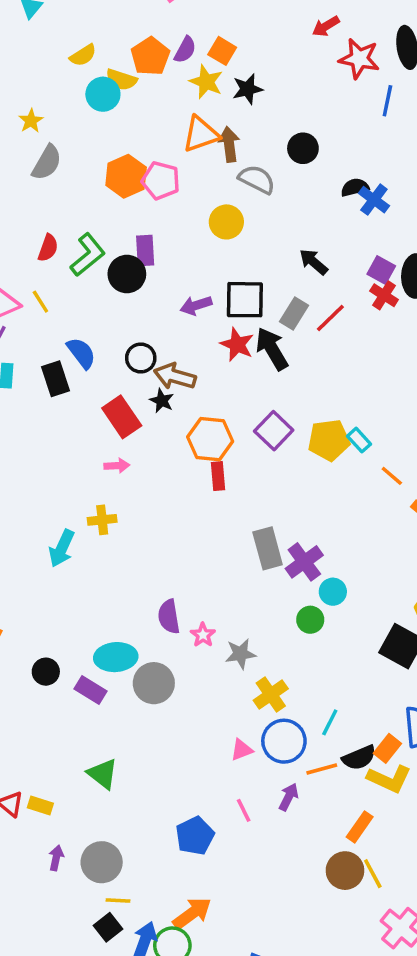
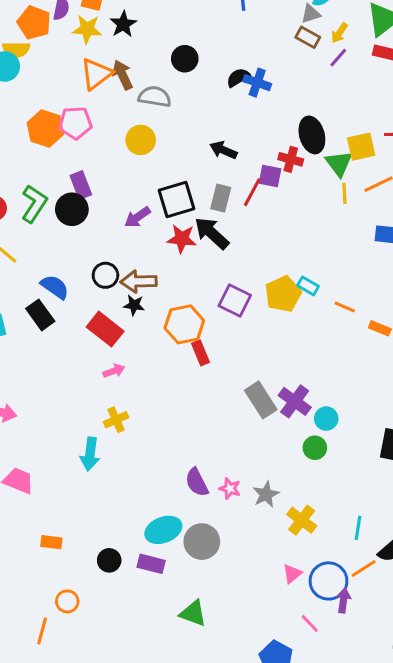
purple square: (381, 270) -> (270, 176), moved
blue circle: (284, 741) -> (328, 581), moved
green triangle: (103, 774) -> (193, 613), moved

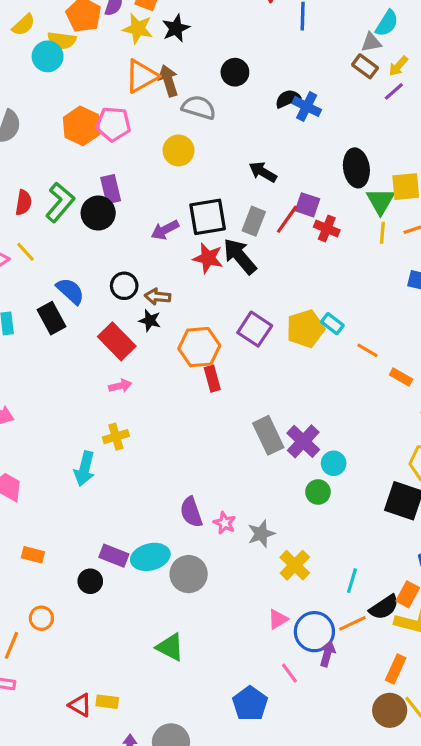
red cross: (291, 159) -> (327, 228), moved
brown arrow: (139, 282) -> (158, 297), size x0.7
purple rectangle: (151, 564) -> (114, 556), moved

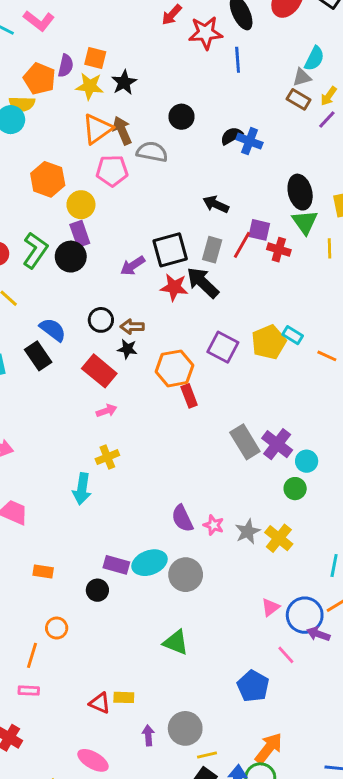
pink pentagon: (113, 124) -> (112, 171), moved
yellow circle: (179, 150) -> (81, 205), moved
green triangle: (380, 201) -> (305, 222), moved
yellow cross: (295, 565) -> (279, 538), moved
purple arrow: (327, 654) -> (318, 634), turned -80

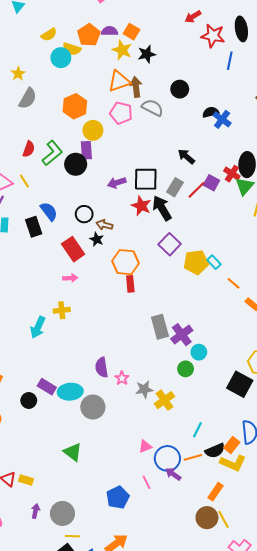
purple semicircle: (66, 66) -> (110, 31), turned -119
red cross: (279, 250) -> (232, 174), moved
purple square: (223, 347) -> (170, 244), moved

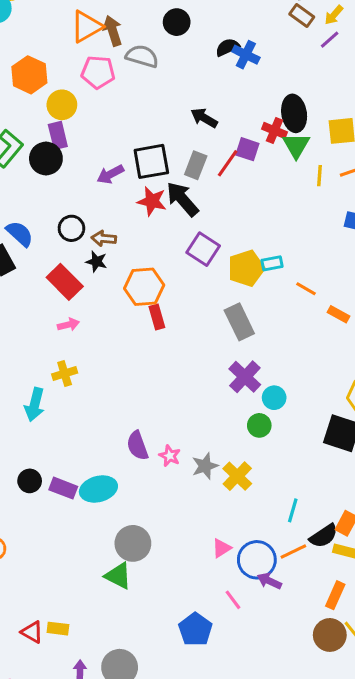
cyan rectangle: (214, 262) -> (272, 263), turned -48
gray rectangle: (160, 327) -> (239, 322), moved
black circle: (29, 400) -> (30, 481), moved
gray circle: (93, 407) -> (133, 543), moved

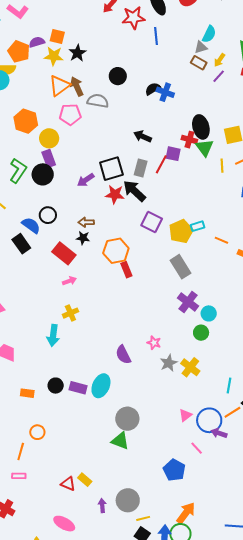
black circle: (71, 228) -> (48, 215), moved
pink star: (170, 456) -> (154, 343), moved
cyan ellipse: (98, 489) -> (101, 386), turned -45
yellow rectangle: (58, 629) -> (85, 480), turned 40

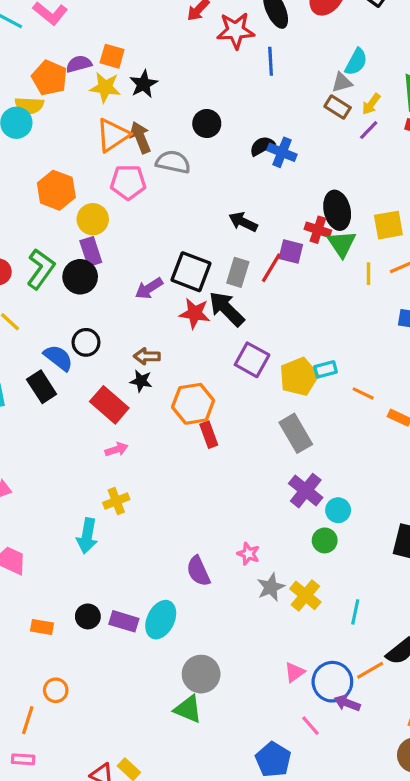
black square: (111, 169) -> (191, 272), turned 35
cyan line: (229, 385) -> (355, 612), moved

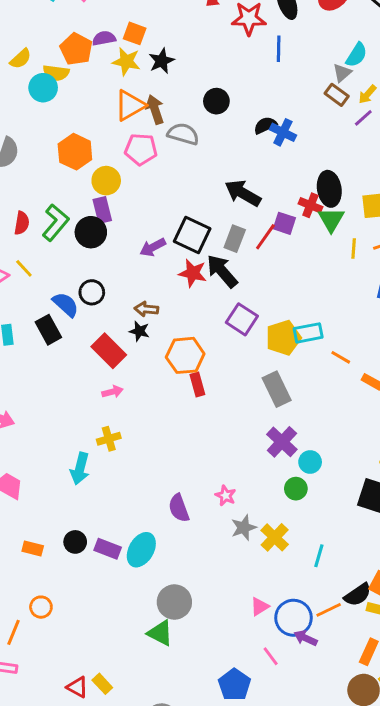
gray triangle: (342, 82) -> (342, 73), turned -30
black arrow: (243, 222) -> (243, 193), size x1.4
cyan rectangle: (326, 369) -> (308, 333), size x1.4

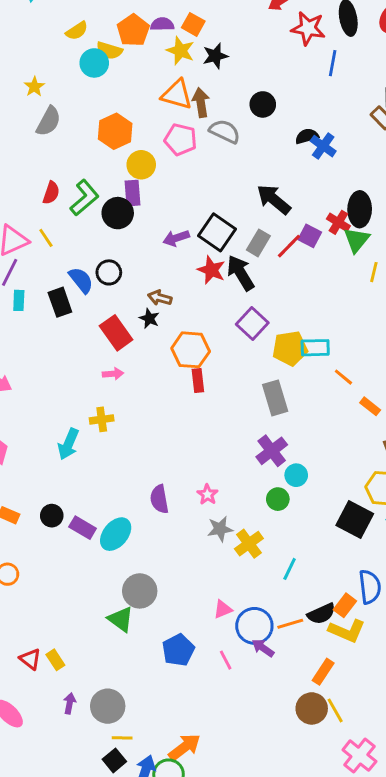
orange triangle: (130, 105) -> (177, 95), turned 36
blue pentagon: (234, 685) -> (178, 650), moved

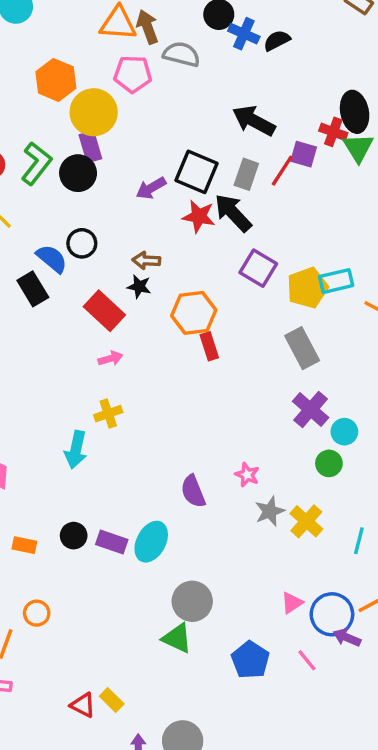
blue cross: (323, 146) -> (244, 34), moved
yellow circle: (141, 165) -> (94, 112), size x1.4

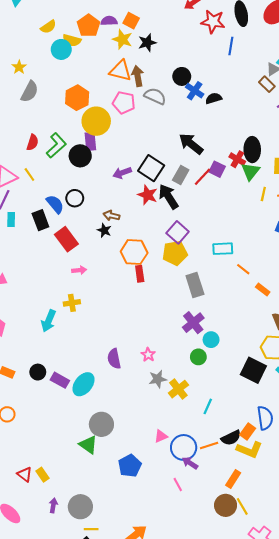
yellow pentagon: (307, 288) -> (175, 253), moved
red rectangle: (104, 311) -> (66, 239), moved
pink line: (307, 660) -> (178, 485), moved

